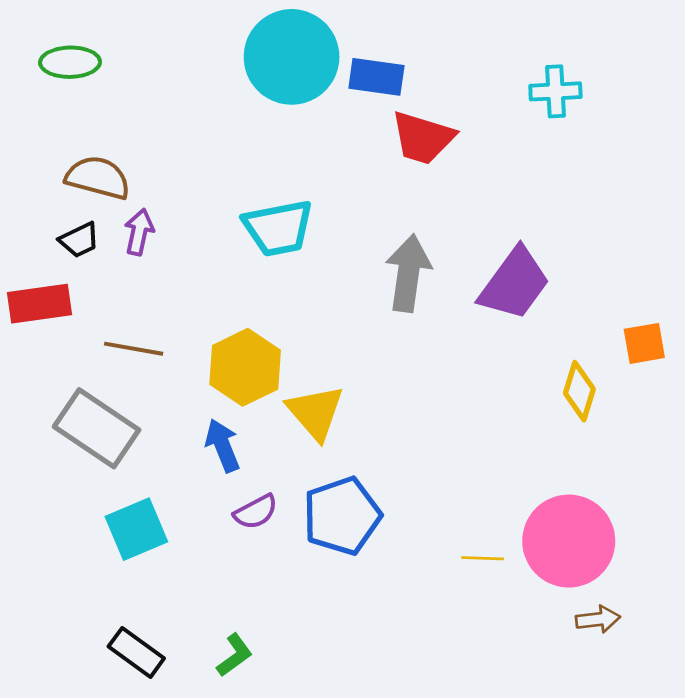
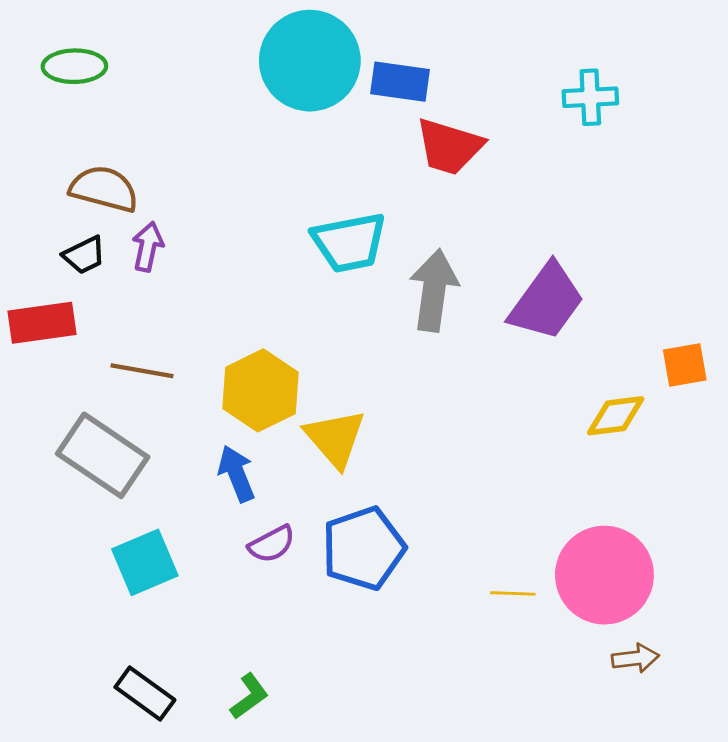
cyan trapezoid: (278, 228) -> (349, 242), moved
yellow diamond: (579, 391) -> (616, 416), turned 66

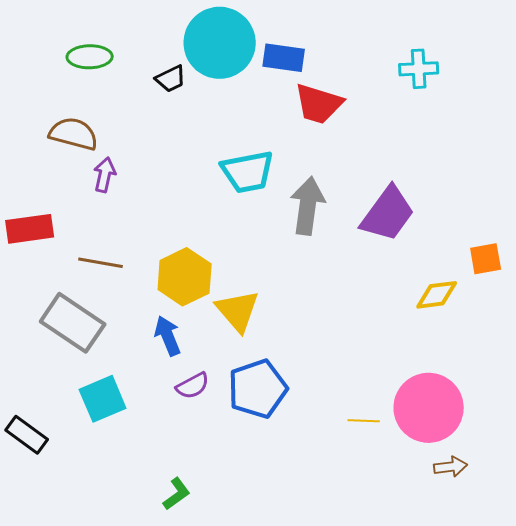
green ellipse: (74, 66) -> (90, 57), moved
black trapezoid: (84, 255) -> (171, 79), moved
black rectangle: (145, 693) -> (27, 435), moved

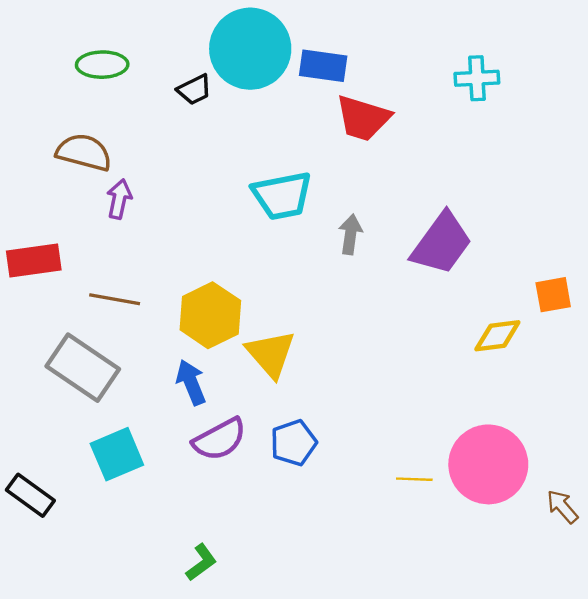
gray arrow: (308, 206) -> (350, 234), size x0.6
purple semicircle: (193, 386) -> (219, 439), size x1.4
blue pentagon: (258, 389) -> (294, 443), size x0.7
brown arrow: (451, 467) -> (562, 507), moved, turned -124

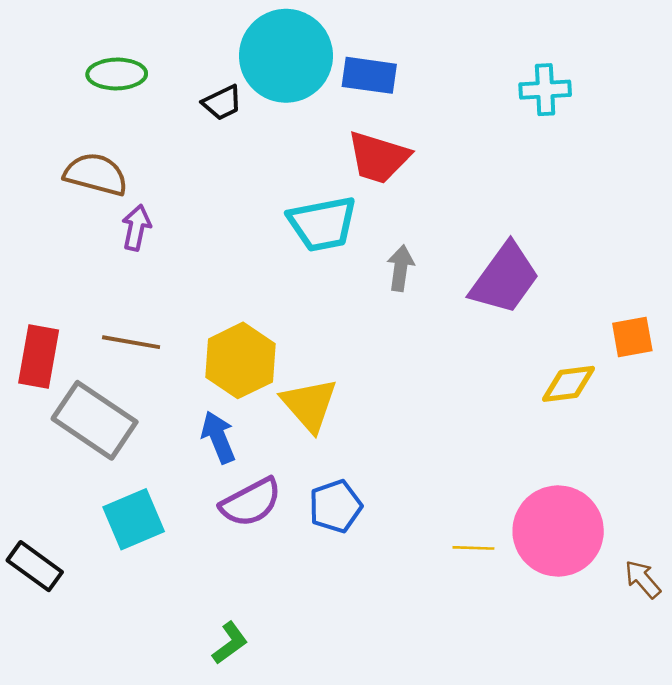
red trapezoid: (363, 118) -> (378, 157), moved
red rectangle: (34, 261) -> (39, 357), moved, turned -72

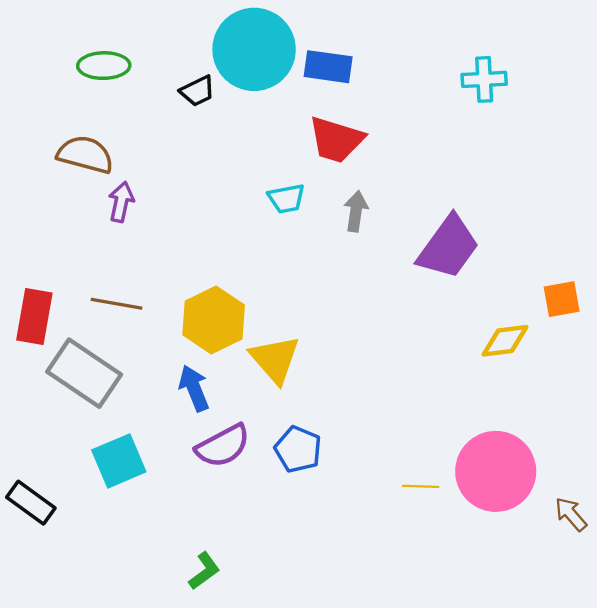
cyan trapezoid: (322, 224) -> (286, 199), size x0.6
gray arrow: (401, 268) -> (356, 211), moved
blue pentagon: (335, 506) -> (298, 449), turned -30

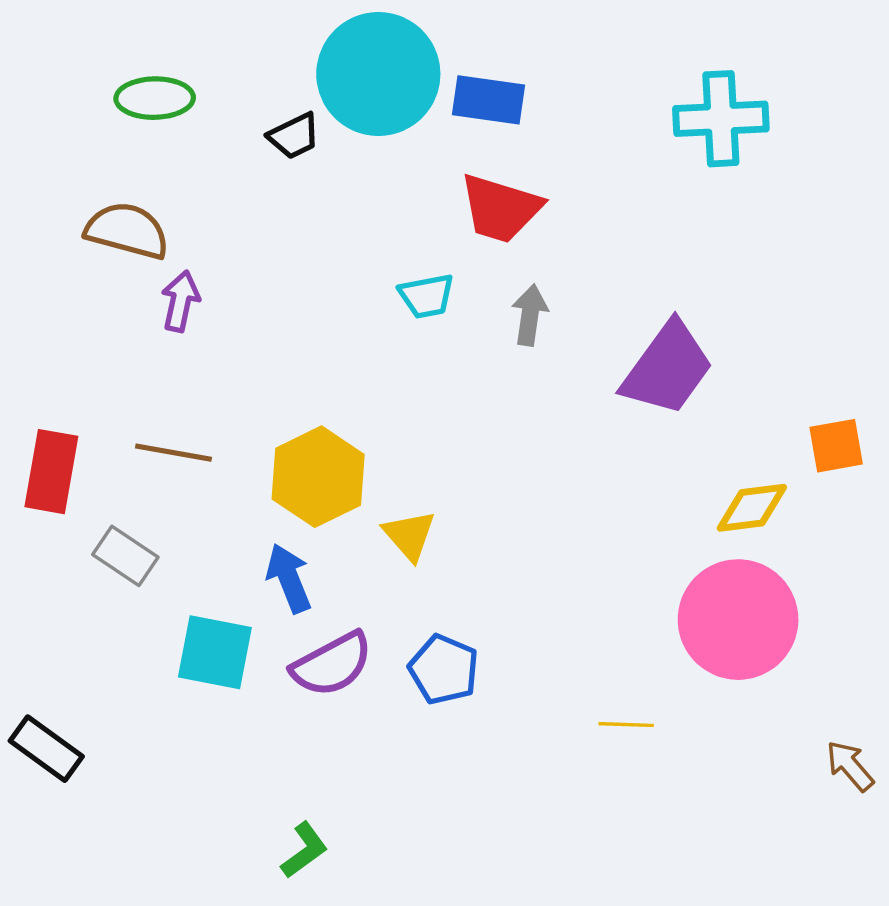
cyan cross: (484, 79) -> (721, 119), size x1.4
yellow triangle: (275, 359) -> (409, 535), size x0.7
gray rectangle: (84, 373) -> (125, 556), size x0.6
cyan square: (119, 461) -> (215, 652), moved, turned 34
pink circle: (496, 471) -> (738, 620), moved

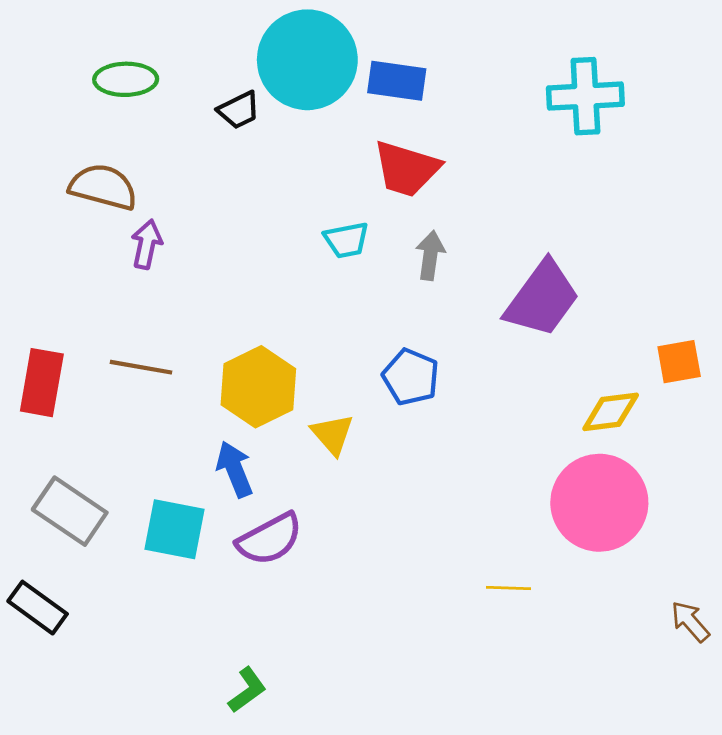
gray rectangle: (125, 556) -> (70, 511), moved, size x1.4
blue pentagon: (444, 669) -> (411, 377), moved

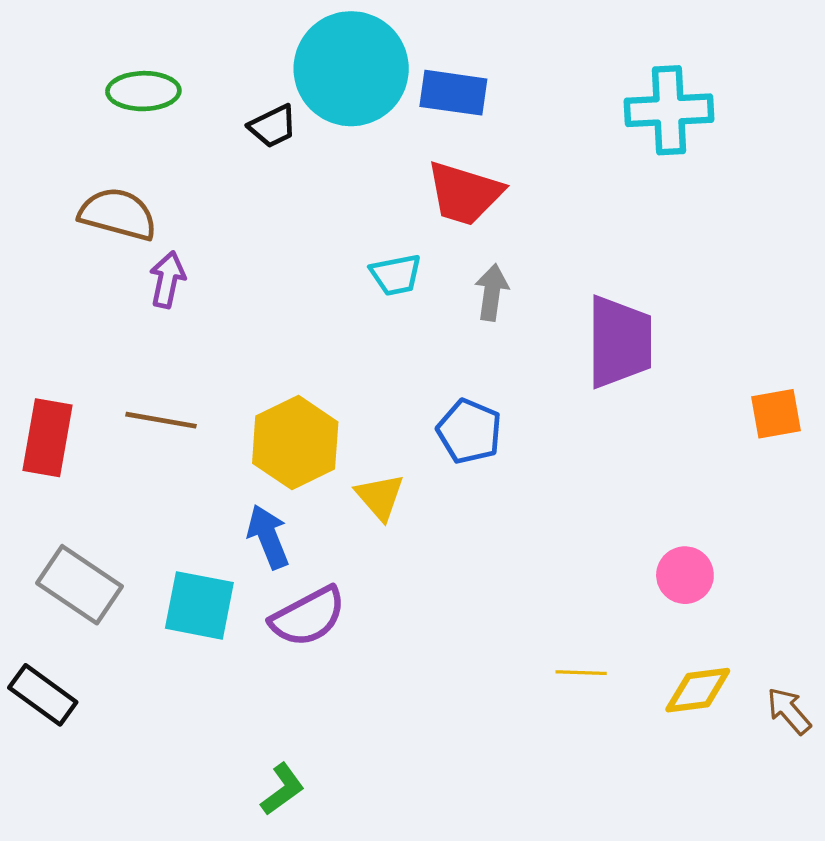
purple trapezoid: (542, 299) -> (619, 342), turned -36
yellow diamond: (611, 412) -> (698, 690), moved
pink circle: (599, 503) -> (685, 575), size x0.5

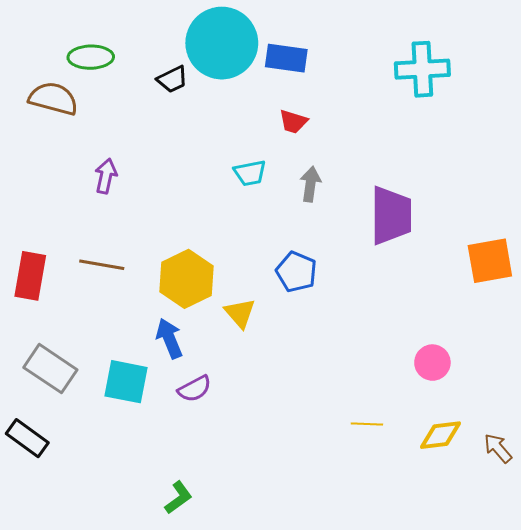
red trapezoid: (465, 193) -> (293, 122), size x0.6
brown semicircle: (118, 214) -> (53, 98), moved
orange square: (776, 414) -> (490, 261), size x1.4
purple semicircle: (308, 617) -> (195, 389), size x0.7

